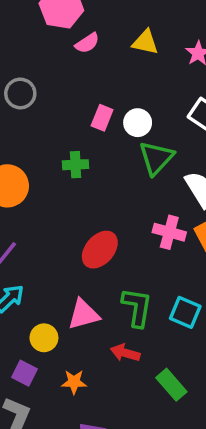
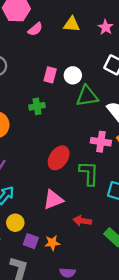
green triangle: (156, 158) -> (87, 96), turned 45
green L-shape: (137, 307) -> (89, 173), moved
yellow circle: (44, 338) -> (15, 223), moved
purple square: (24, 373) -> (31, 241), moved

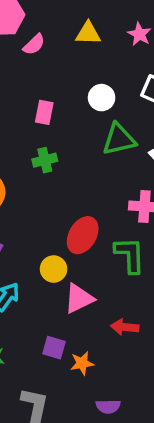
pink rectangle: (50, 75) -> (44, 112), moved
white circle: (73, 75) -> (102, 98), moved
yellow circle: (15, 223) -> (54, 269), moved
purple square: (31, 241) -> (54, 348), moved

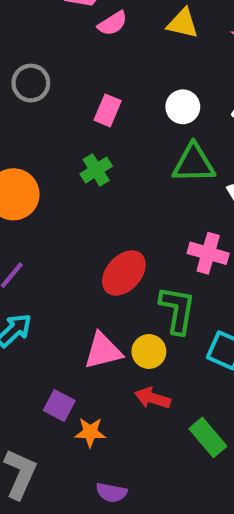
green cross: (45, 160) -> (96, 170), turned -30
yellow circle: (54, 269) -> (149, 351), moved

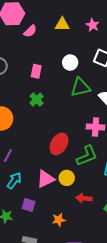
green L-shape: (177, 310) -> (87, 156), turned 70
pink triangle: (103, 351) -> (46, 179), moved
yellow circle: (149, 351) -> (67, 178), moved
purple square: (59, 405) -> (29, 205), moved

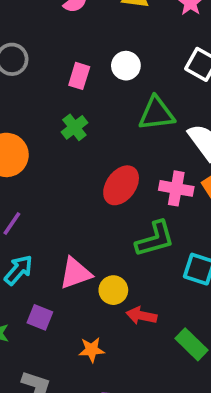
white circle: (70, 63) -> (126, 66), moved
red ellipse: (59, 144) -> (121, 185), moved
yellow circle: (67, 178) -> (113, 290), moved

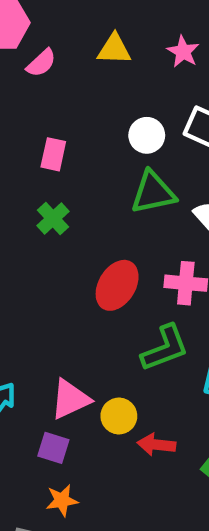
white circle: (126, 66) -> (147, 135), moved
purple square: (40, 317) -> (53, 448), moved
orange star: (92, 350) -> (62, 500), moved

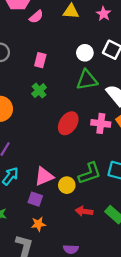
green L-shape: (165, 348) -> (90, 173), moved
red arrow: (156, 445) -> (84, 211), moved

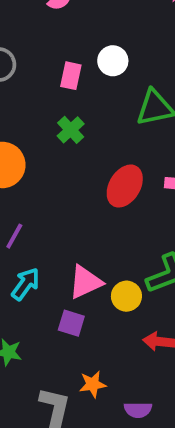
white circle: (85, 53) -> (113, 61), moved
orange star: (38, 224) -> (93, 384), moved

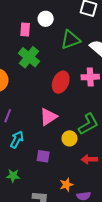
green cross: (71, 130) -> (29, 57), size x1.5
pink triangle: (85, 282) -> (48, 117), moved
orange star: (93, 384) -> (66, 185), moved

